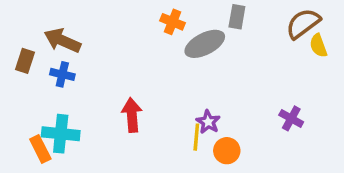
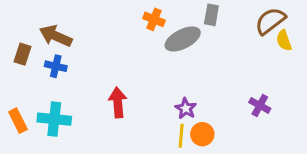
yellow line: (196, 137) -> (181, 136), moved
orange rectangle: (40, 149) -> (18, 121), moved

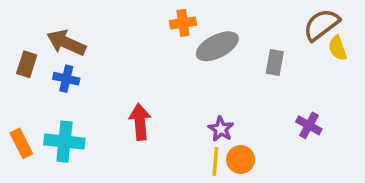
gray rectangle: (211, 15) -> (275, 62), moved
orange cross: (154, 19) -> (183, 23), turned -30

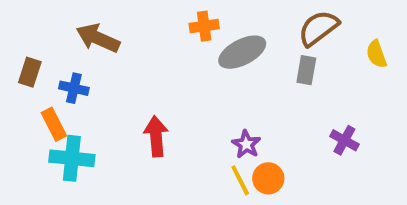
brown semicircle: (321, 25) -> (318, 28), moved
brown arrow: (66, 43) -> (98, 38), moved
orange rectangle: (21, 143) -> (54, 124), moved
yellow line: (215, 161) -> (240, 180), turned -32

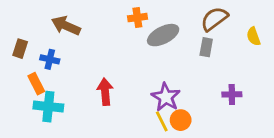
purple cross: (344, 140) -> (232, 94), turned -30
purple star: (246, 144) -> (166, 97), size x1.5

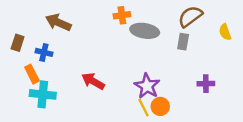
gray ellipse: (163, 35) -> (145, 31), turned 36
red arrow: (105, 92) -> (93, 81), turned -55

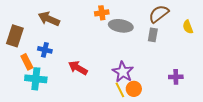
brown rectangle: (18, 43) -> (15, 36), size x1.5
blue cross: (44, 52) -> (45, 50), moved
purple cross: (206, 84) -> (176, 77), moved

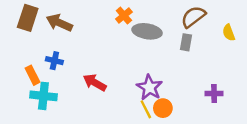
orange cross: (102, 13) -> (124, 16), turned -32
brown rectangle: (15, 36) -> (28, 18), moved

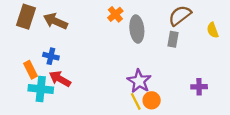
gray ellipse: (147, 31) -> (137, 29), turned 75
red arrow: (95, 83) -> (60, 79), moved

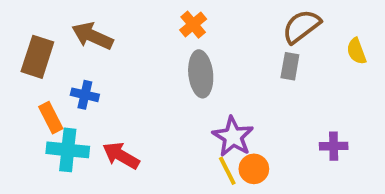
brown rectangle: (26, 17) -> (37, 57), moved
gray ellipse: (137, 29) -> (201, 74), moved
red arrow: (60, 79) -> (121, 156), moved

